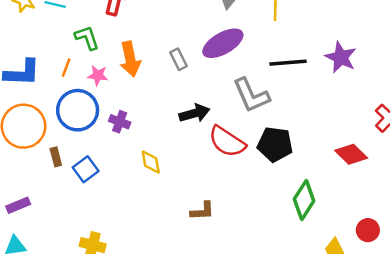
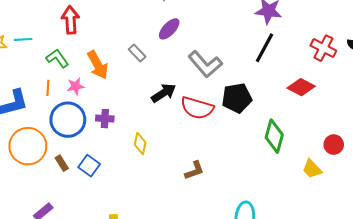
purple ellipse: (223, 43) -> (169, 29), size x0.7
black line: (288, 63) -> (264, 48), moved, turned -40
yellow diamond: (151, 162) -> (140, 144), turned 40

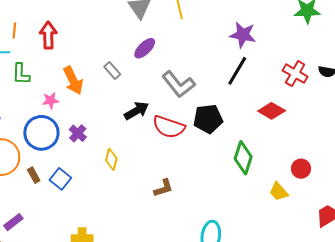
green L-shape: (57, 58) -> (21, 74), moved, turned -145
orange line: (48, 88) -> (14, 30), moved
purple cross: (105, 119) -> (78, 133), turned 36

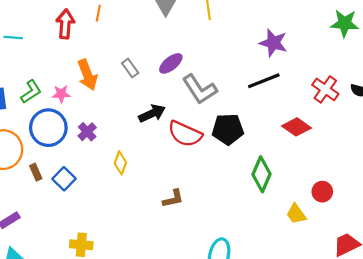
orange line: (14, 30) -> (98, 13), moved
purple ellipse: (145, 48) -> (171, 63), moved
black line: (237, 71) -> (264, 81), turned 32
green L-shape: (21, 74) -> (31, 92), moved, turned -130

